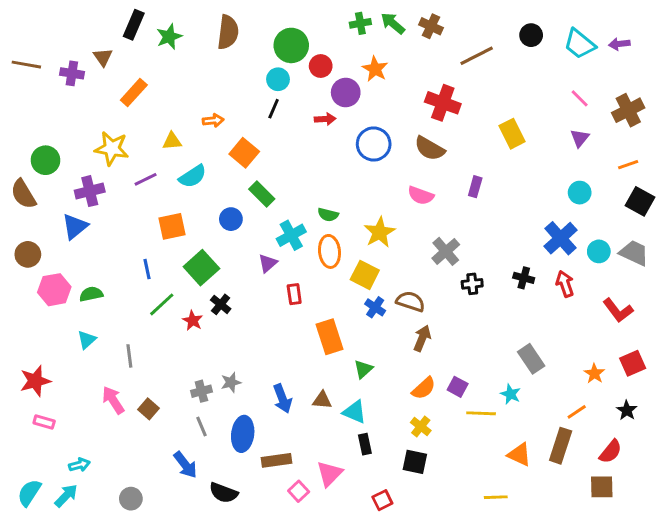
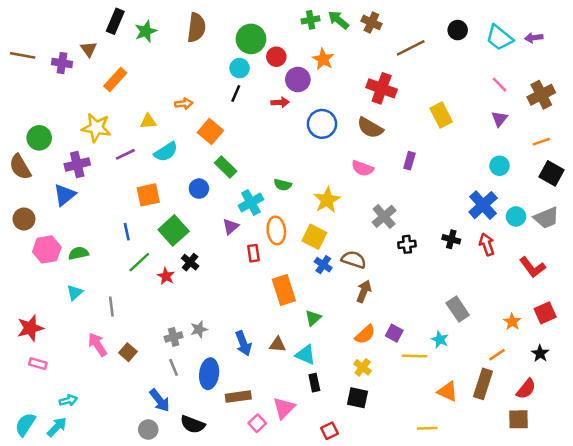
orange ellipse: (329, 251) -> (276, 230), moved
gray trapezoid: (634, 253) -> (546, 218), turned 132
gray circle: (131, 499) -> (148, 430), moved

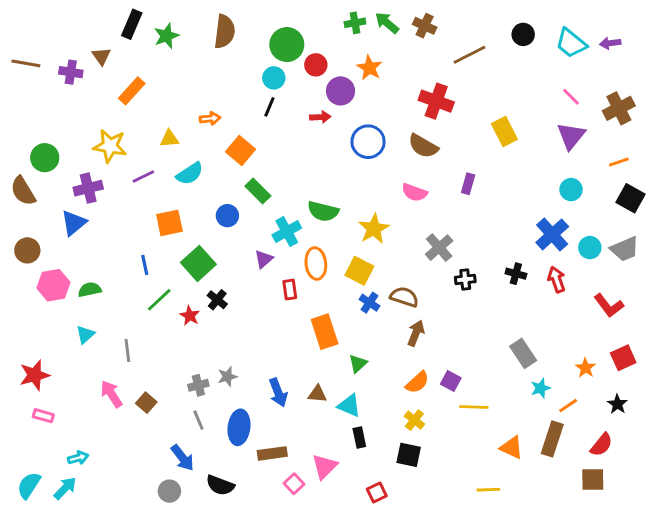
purple triangle: (499, 119) -> (571, 136), size x1.5
green semicircle: (283, 185) -> (323, 211), size x1.5
cyan star: (440, 339) -> (541, 388), moved, turned 30

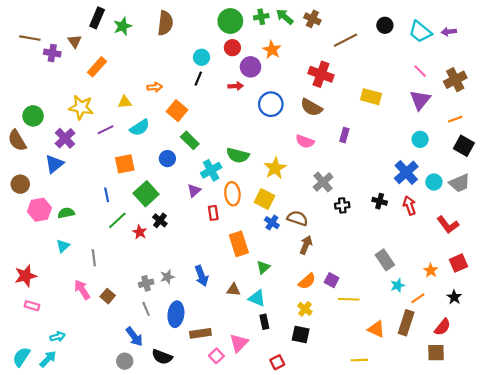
green circle: (287, 45) -> (230, 21), moved
brown line: (26, 63) -> (30, 38), moved
yellow rectangle: (504, 132) -> (371, 97), turned -48
purple cross: (88, 188) -> (65, 138), turned -30
blue arrow: (278, 393) -> (202, 276), moved

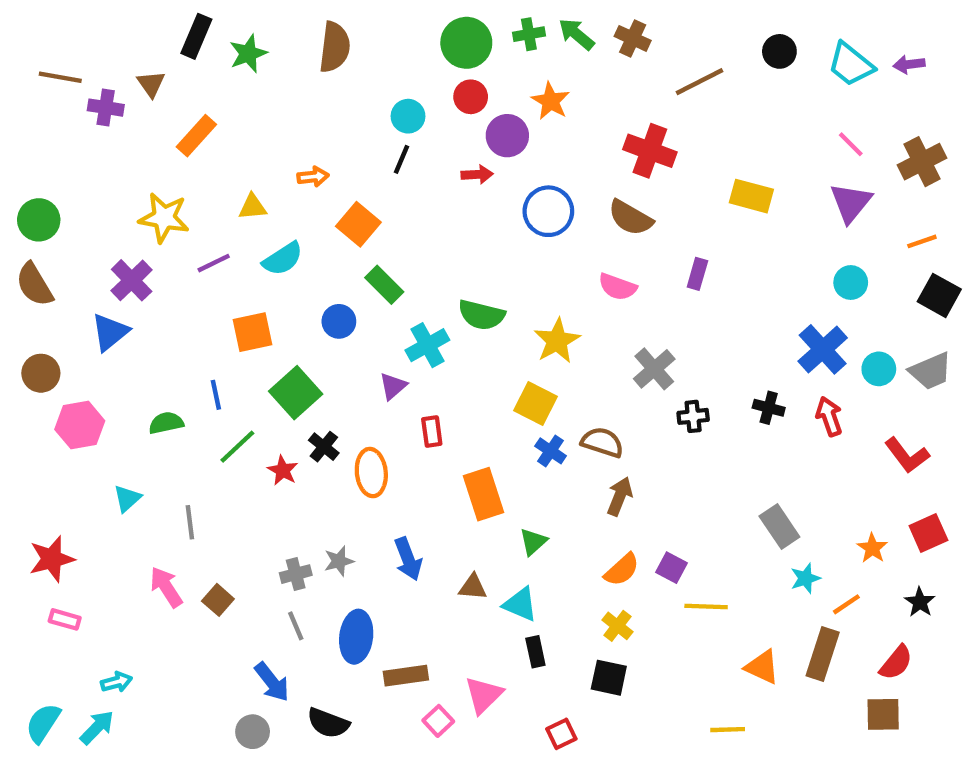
green circle: (33, 116) -> (39, 220), moved
orange ellipse: (232, 194) -> (371, 473), moved
green semicircle: (66, 213) -> (166, 423), moved

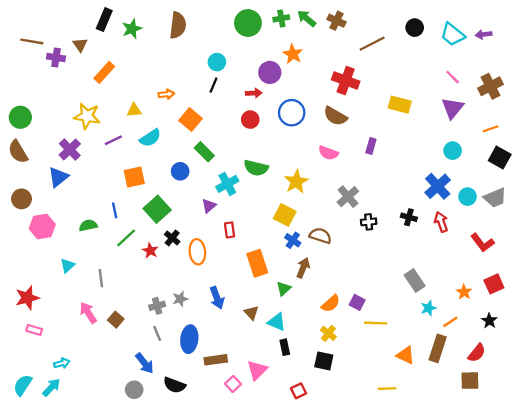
red circle: (471, 97) -> (250, 120), moved
brown arrow: (620, 496) -> (303, 268), moved
brown triangle: (473, 587) -> (251, 313), turned 42

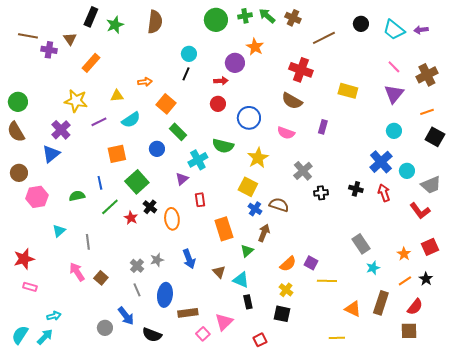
blue circle: (292, 113) -> (249, 118), moved
gray trapezoid: (495, 198) -> (431, 185), moved
gray cross: (157, 306) -> (137, 266), turned -32
orange line: (450, 322) -> (405, 281), moved
gray circle: (134, 390) -> (105, 328), moved

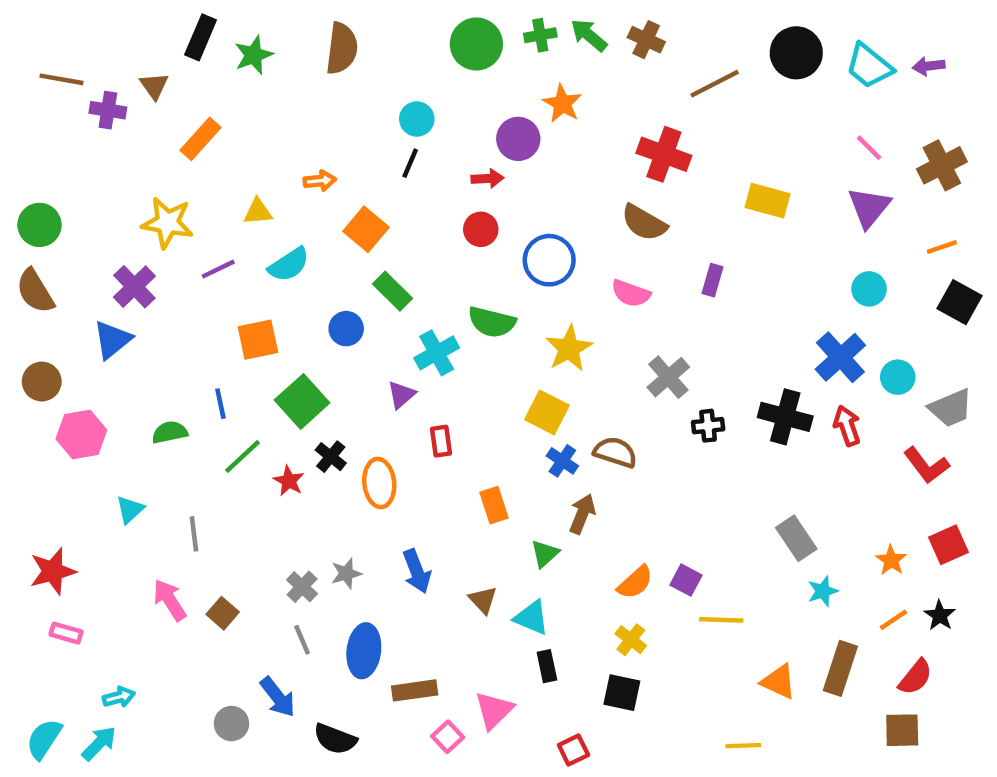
black circle: (361, 24) -> (796, 53), size x1.5
black cross: (356, 189) -> (785, 417), size x1.6
orange rectangle: (224, 229) -> (494, 505), size x0.7

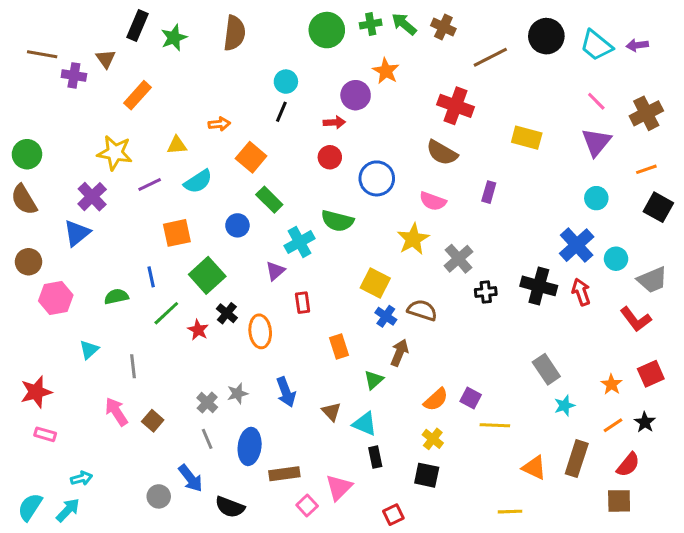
yellow star: (569, 348) -> (413, 239), moved

